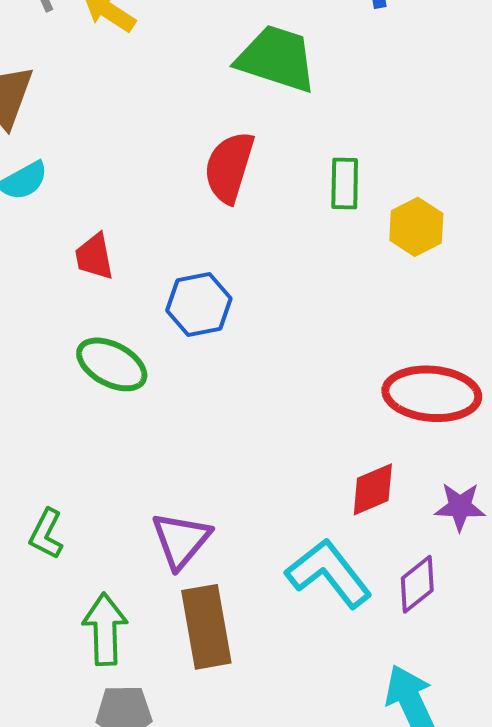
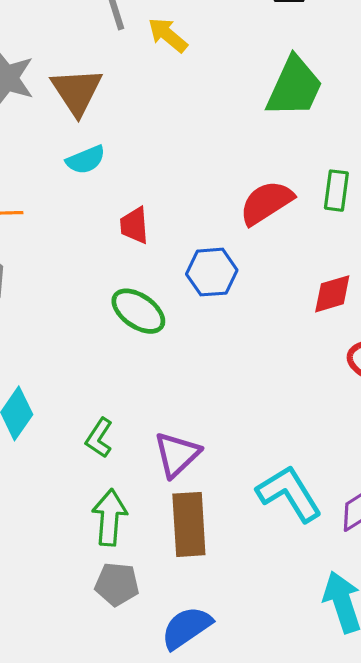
green trapezoid: (277, 59) -> (294, 87), turned 90
red semicircle: (229, 167) -> (266, 203), moved, turned 34
red diamond: (373, 489) -> (332, 294), moved
green L-shape: (46, 534) -> (99, 438), moved

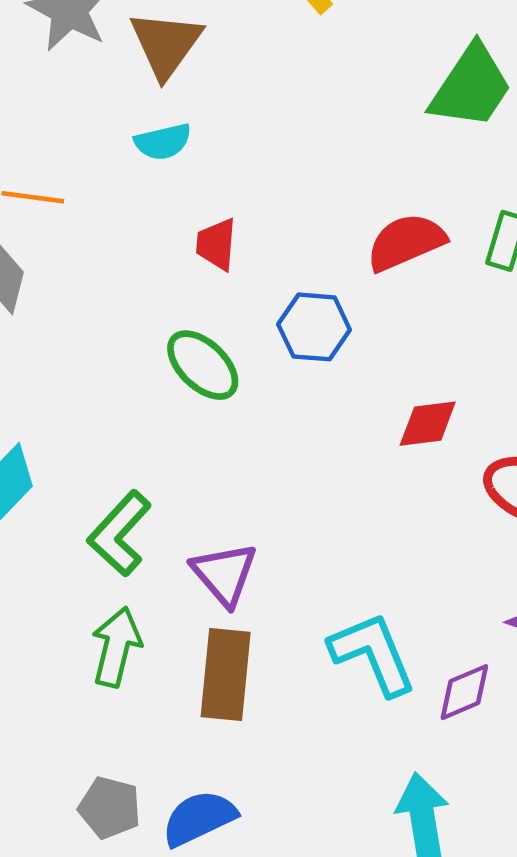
red diamond: (332, 294) -> (428, 424), moved
green L-shape: (99, 438) -> (120, 533), size x1.5
purple triangle: (177, 454) -> (224, 574), turned -36
gray pentagon: (117, 584) -> (110, 808), moved

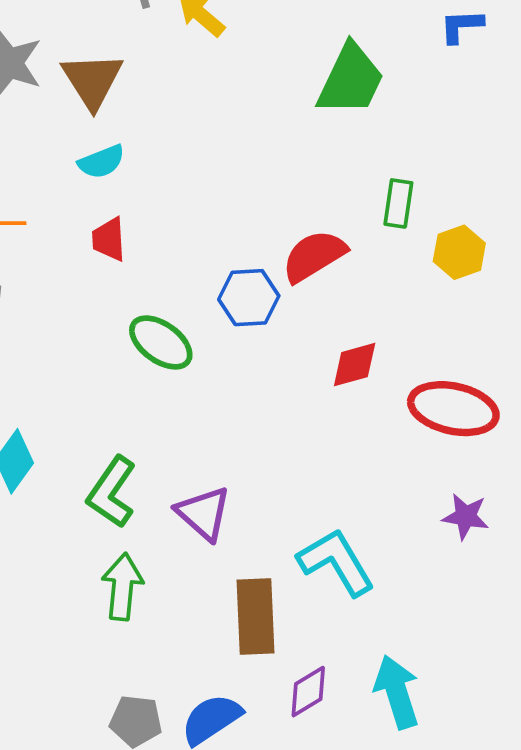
red semicircle: (406, 242) -> (314, 256), moved
red trapezoid: (216, 244) -> (109, 239), moved
brown rectangle: (226, 674) -> (256, 617), moved
purple diamond: (464, 692) -> (308, 692), moved

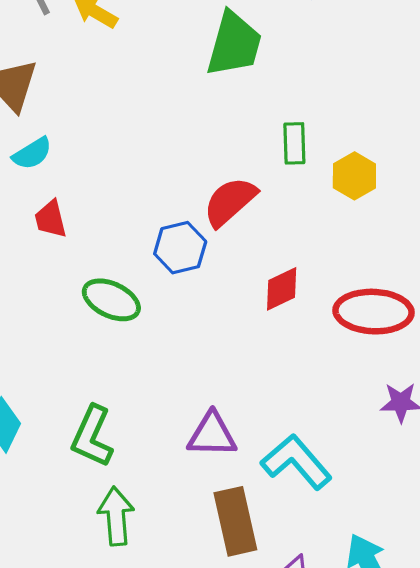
purple triangle: (204, 513) -> (212, 435), moved, turned -30

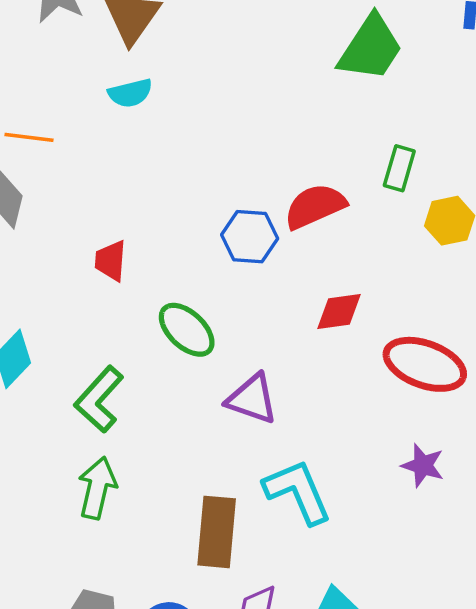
red trapezoid: (51, 219) -> (111, 261), moved
green ellipse: (111, 300) -> (187, 330), moved
purple triangle: (212, 435) -> (252, 399), moved

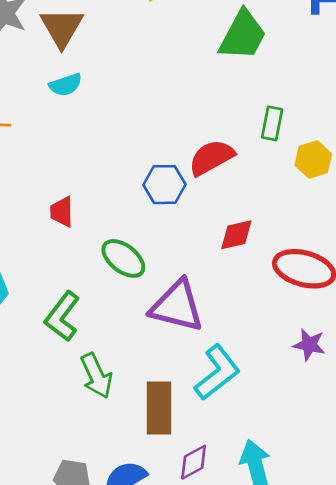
purple triangle: (252, 399) -> (177, 306), size x1.4
green arrow: (97, 488) -> (96, 376), moved, turned 147
cyan L-shape: (298, 492) -> (217, 372), turned 80

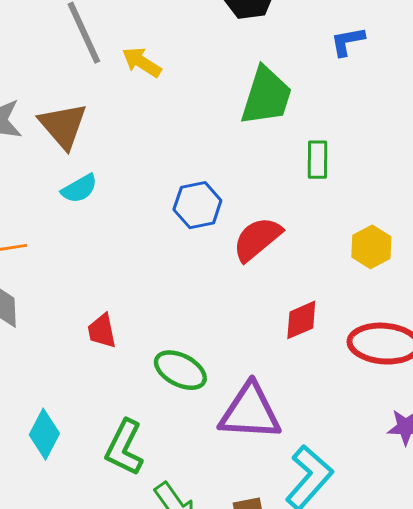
green rectangle: (272, 123) -> (317, 160), moved
yellow hexagon: (313, 159) -> (371, 247), moved
blue hexagon: (164, 185) -> (197, 205), moved

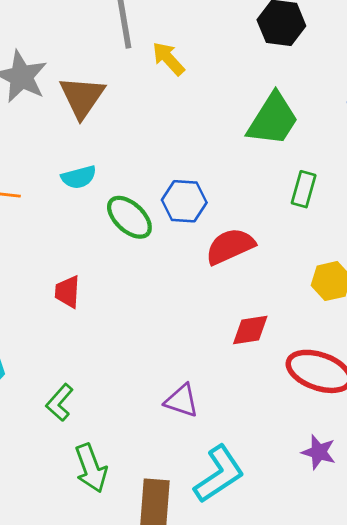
cyan semicircle: (79, 189) -> (79, 177), moved
green ellipse: (180, 370) -> (129, 217), moved
purple triangle: (250, 412) -> (182, 401), size x0.6
green L-shape: (124, 448) -> (60, 402), size x0.7

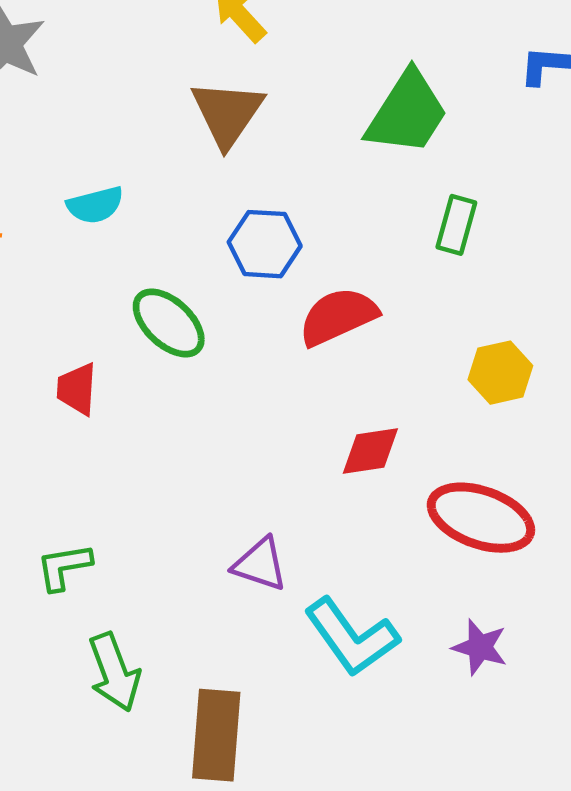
brown triangle: (82, 97) -> (227, 113), moved
green ellipse: (129, 217) -> (169, 323), moved
green L-shape: (60, 402) -> (64, 567), turned 39
cyan L-shape: (219, 474) -> (352, 637), moved, turned 88

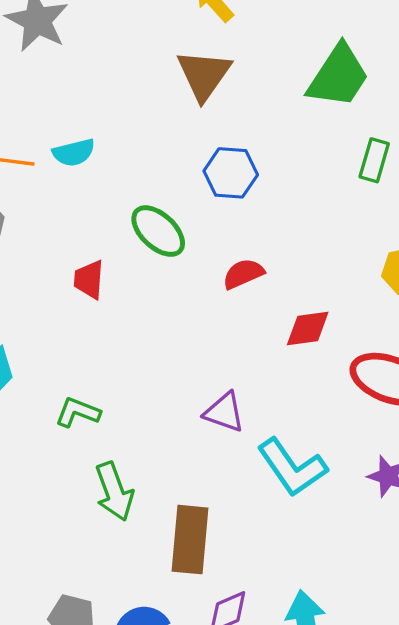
cyan semicircle: (95, 205) -> (74, 153), moved
red semicircle: (338, 316) -> (243, 274), moved, size x0.7
green L-shape: (64, 567) -> (78, 412), turned 30

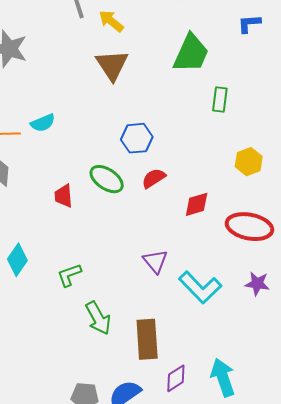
blue hexagon: (231, 173) -> (137, 138), moved
green ellipse: (158, 231) -> (107, 179), moved
green L-shape: (78, 412) -> (69, 275), turned -32
purple triangle: (224, 412) -> (155, 261), turned 40

